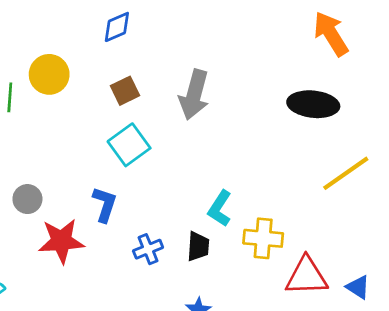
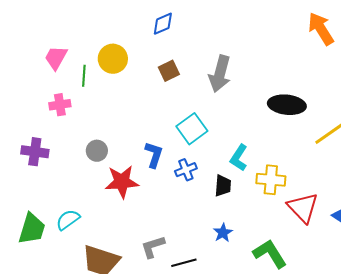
black ellipse: (313, 104) -> (287, 105), moved
cyan square: (129, 145) -> (192, 129), moved
blue cross: (148, 249) -> (186, 170), moved
red triangle: (307, 276) -> (303, 208), turned 48

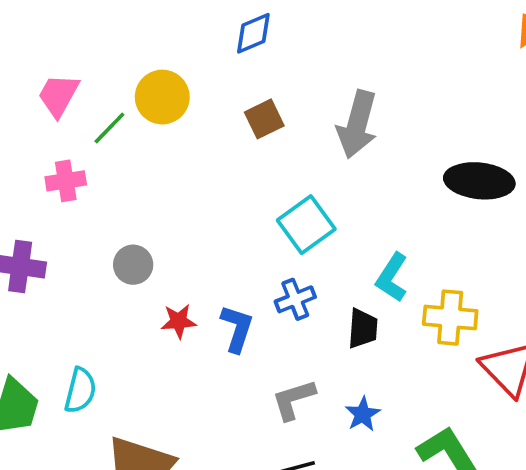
green line: (84, 76) -> (109, 128), turned 40
blue L-shape: (154, 155) -> (237, 328), moved
red star: (122, 182) -> (179, 321), size x0.6
cyan semicircle: (68, 220) -> (80, 390), turned 140
gray L-shape: (153, 247) -> (293, 400), moved

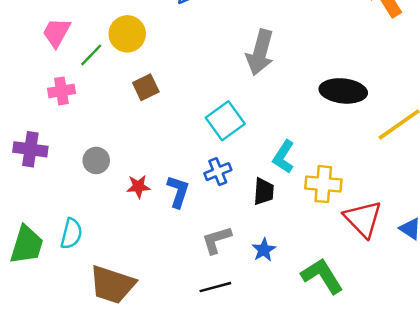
brown square: (264, 119) -> (146, 87), moved
gray circle: (133, 265) -> (96, 160), moved

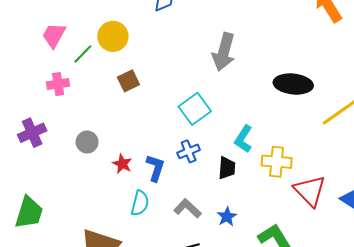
purple cross: (30, 149) -> (32, 133), turned -32
red star: (138, 187) -> (122, 164), turned 30
cyan semicircle: (71, 234) -> (140, 203), moved
gray L-shape: (217, 240) -> (188, 208), turned 60

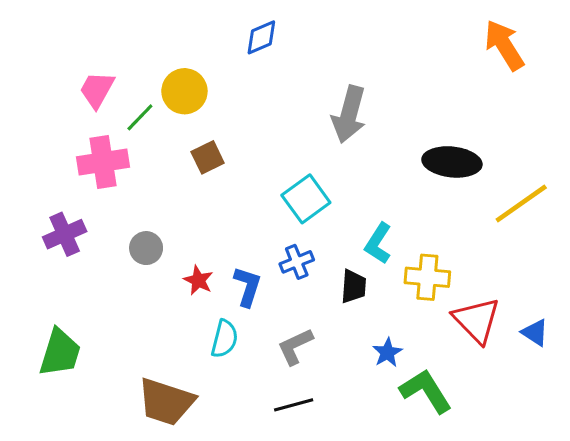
pink cross: (58, 84) -> (103, 162), size x1.5
gray L-shape: (188, 208) -> (295, 346), turned -68
blue star: (227, 217) -> (387, 353), moved

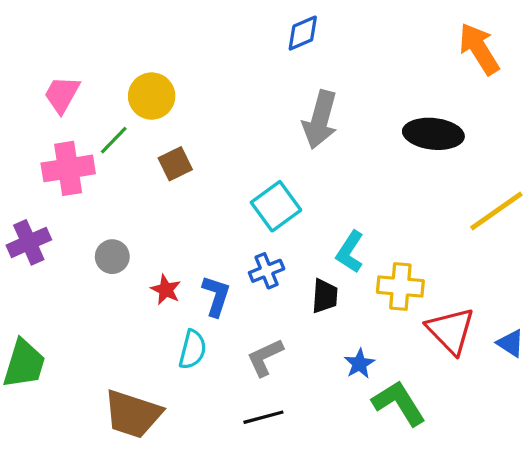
blue diamond: (261, 37) -> (303, 33), moved
green line: (140, 117) -> (114, 140), moved
black ellipse: (452, 162) -> (433, 134), moved

